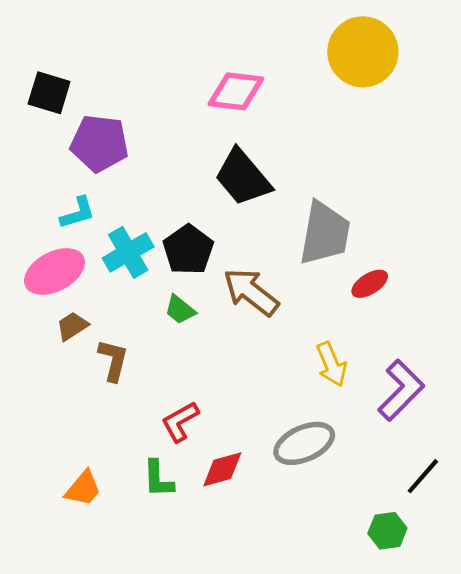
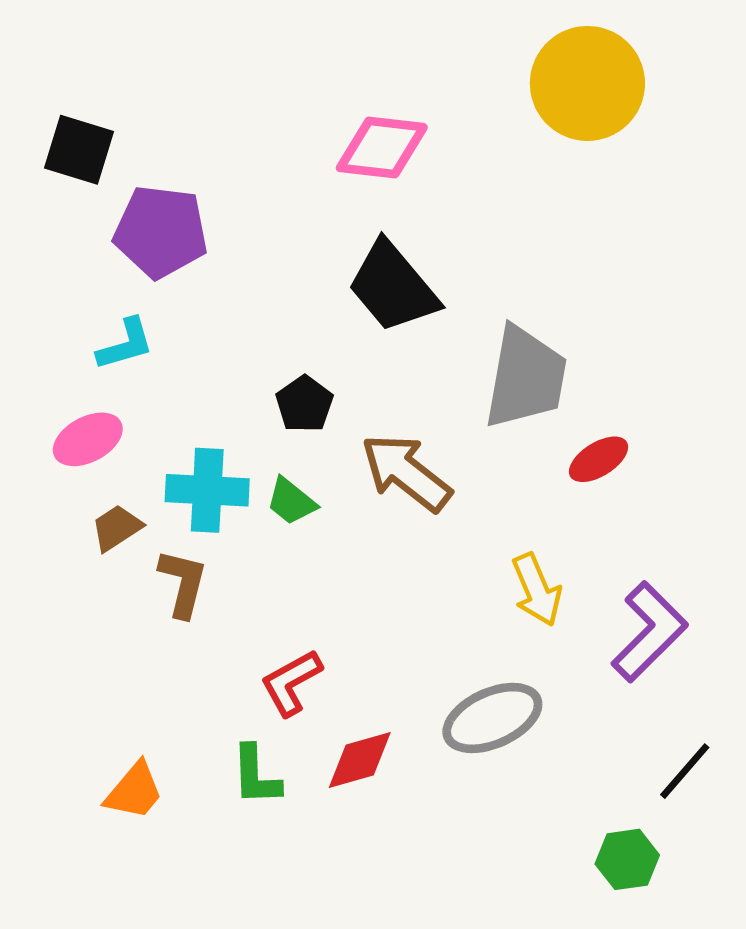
black pentagon: (188, 250) -> (304, 404), size x0.7
cyan cross: (128, 252) -> (207, 490), moved, turned 33
pink ellipse: (54, 272) -> (88, 439), size x0.7

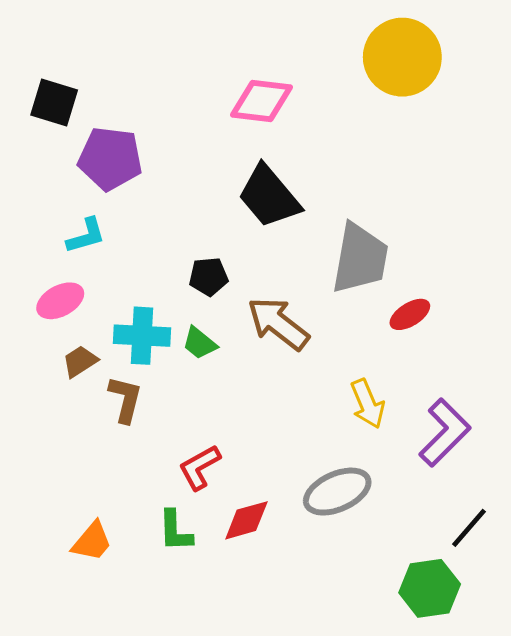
black pentagon: (304, 404) -> (209, 277), turned 30
green hexagon: (627, 859) -> (430, 588), size x1.4

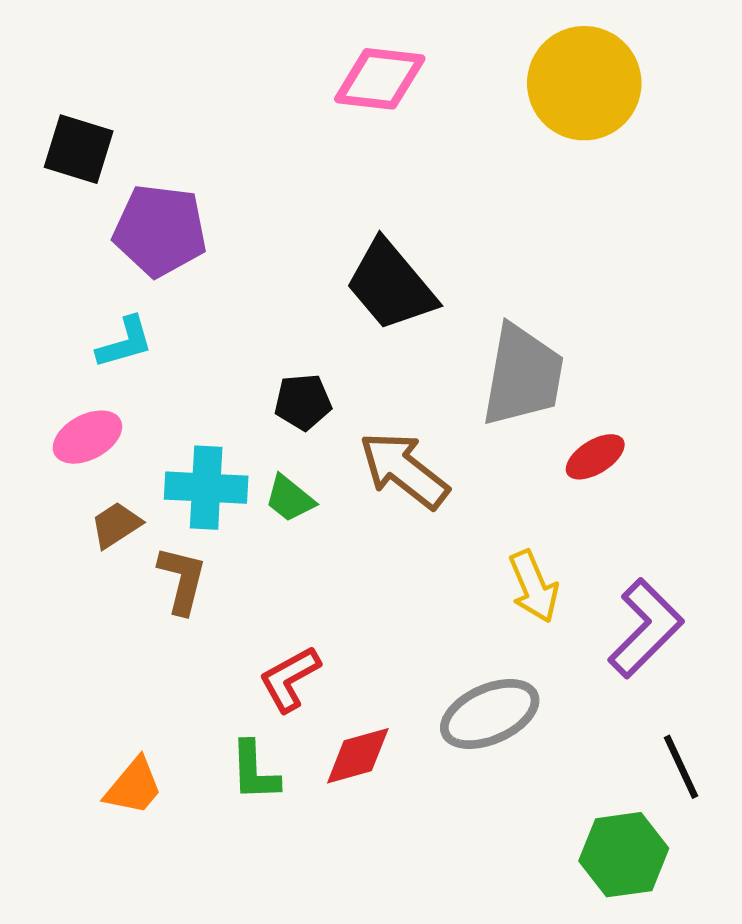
pink diamond: (262, 101) -> (380, 79), moved
black line: (469, 528) -> (681, 767), turned -66

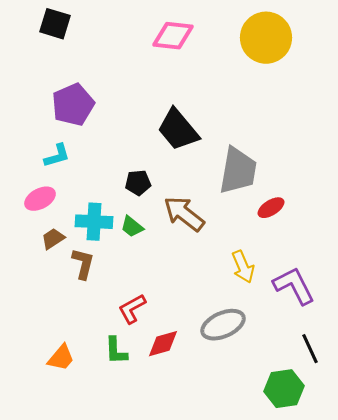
black square: (79, 149) -> (55, 24), moved
purple pentagon: (160, 230) -> (73, 105), turned -30
purple L-shape: (646, 628) -> (294, 286), turned -72

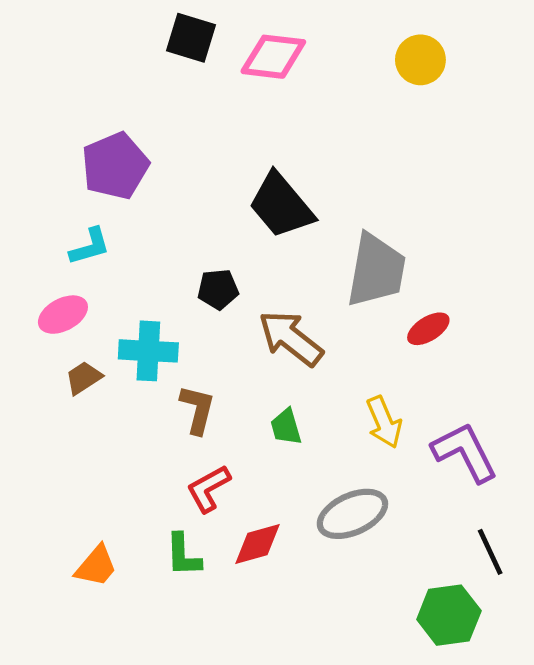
black square: (55, 24) -> (191, 38), moved
yellow circle: (266, 38) -> (420, 60), size x0.6
green trapezoid: (132, 227) -> (286, 427), moved, turned 35
brown L-shape: (83, 264) -> (197, 409), moved

